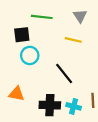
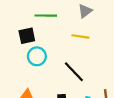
gray triangle: (80, 16) -> (85, 11), turned 32

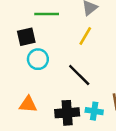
yellow line: (80, 36) -> (85, 36), turned -66

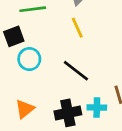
yellow line: (85, 36) -> (77, 28), turned -48
orange triangle: (28, 104) -> (25, 109), turned -36

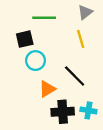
orange triangle: (25, 109) -> (47, 89), moved

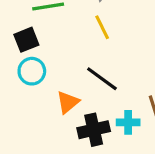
cyan circle: (35, 61) -> (32, 71), moved

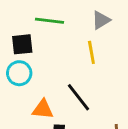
orange triangle: (68, 102) -> (43, 109), turned 30

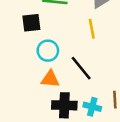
cyan circle: (19, 73) -> (48, 51), moved

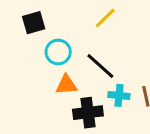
yellow line: (92, 29) -> (105, 18), turned 66
cyan cross: (92, 107) -> (119, 95), moved

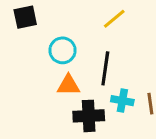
black square: (34, 23) -> (25, 17), moved
black line: (100, 66) -> (105, 68), turned 52

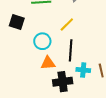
black square: (25, 17) -> (17, 22), turned 35
yellow line: (114, 19) -> (67, 24), moved

